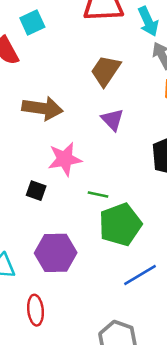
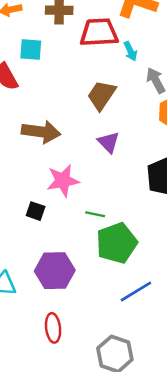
cyan arrow: (148, 21) -> (130, 51), moved, size x0.7
cyan square: (32, 23) -> (31, 49), turned 30
red ellipse: (36, 310) -> (53, 328), moved

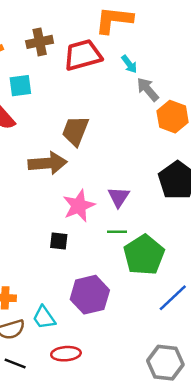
cyan arrow: (130, 51) -> (129, 64), moved
brown trapezoid: (102, 95) -> (75, 131), moved
purple triangle: (109, 142) -> (119, 197), moved, turned 30
red ellipse: (53, 328) -> (66, 354), moved, turned -76

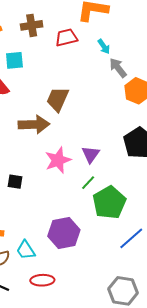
red trapezoid: (83, 55) -> (66, 38), size x0.7
green line: (117, 232) -> (88, 183), turned -49
black square: (59, 241) -> (15, 182), moved

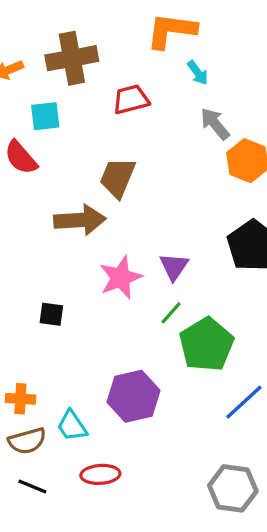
brown cross: (32, 25) -> (72, 58), size x1.4
red trapezoid: (66, 38) -> (131, 99), moved
cyan arrow: (104, 47) -> (198, 73), moved

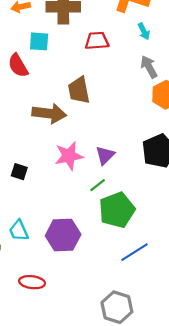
brown trapezoid: (118, 178) -> (79, 90), turned -44
cyan trapezoid: (72, 426) -> (19, 231), moved

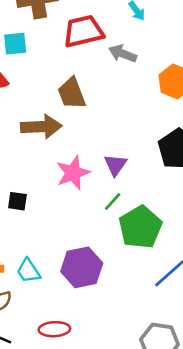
red trapezoid: (97, 41) -> (83, 31), size x1.4
gray arrow: (149, 67) -> (123, 54), moved, turned -30

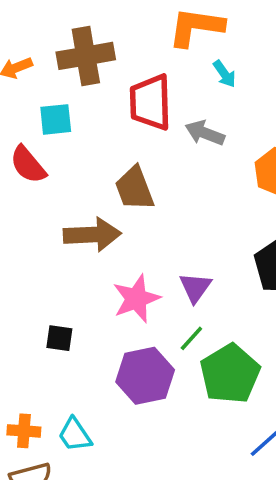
red trapezoid: (83, 31) -> (150, 102), turned -78
purple hexagon: (82, 267) -> (145, 376), moved

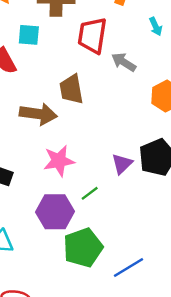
cyan arrow: (224, 74) -> (156, 26), moved
purple triangle: (195, 287) -> (122, 164), moved
green pentagon: (230, 374) -> (83, 248), moved

